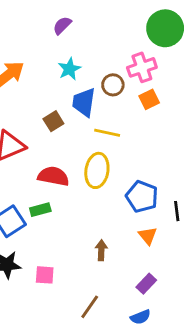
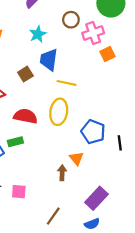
brown circle: (113, 85) -> (71, 20), moved
orange square: (149, 99) -> (108, 54), moved
orange triangle: (148, 236) -> (76, 158), moved
purple rectangle: (146, 284) -> (96, 198), size x1.5

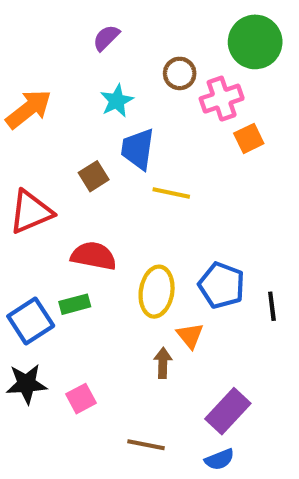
yellow ellipse: (59, 112) -> (157, 292), moved
pink square: (19, 192) -> (81, 399), turned -32
brown line: (53, 216) -> (146, 445), turned 66

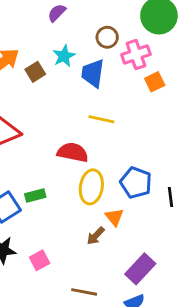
blue trapezoid: (138, 149) -> (93, 73), moved
brown square: (94, 176) -> (35, 72), moved
red semicircle: (94, 256) -> (73, 152), moved
brown arrow: (163, 363) -> (96, 236), turned -138

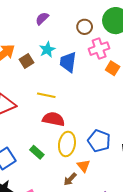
brown circle: (107, 37) -> (85, 27), moved
orange square: (155, 82) -> (113, 68), turned -32
yellow line: (101, 119) -> (46, 95), moved
green rectangle: (35, 196) -> (37, 152), moved, turned 56

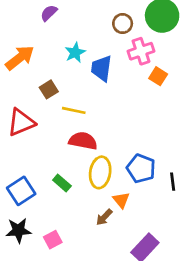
purple semicircle: (42, 19) -> (49, 13), moved
brown square: (27, 61) -> (49, 89), moved

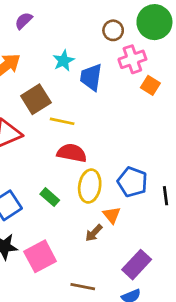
purple semicircle: (49, 13) -> (24, 21), moved
brown square: (49, 89) -> (36, 99), size x1.5
pink square: (53, 240) -> (40, 256), size x1.6

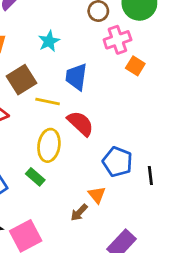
blue trapezoid: (91, 77) -> (76, 77), moved
red semicircle: (72, 153) -> (80, 123), moved, turned 32
yellow ellipse: (90, 186) -> (49, 145), moved

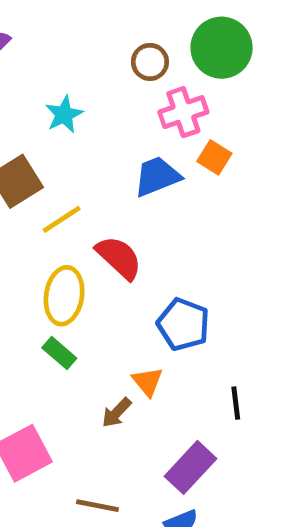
blue trapezoid: (76, 77) -> (157, 176), moved, turned 60
yellow line: (48, 101) -> (62, 219), turned -45
black line: (150, 176) -> (236, 403), moved
green rectangle: (35, 177) -> (59, 353), moved

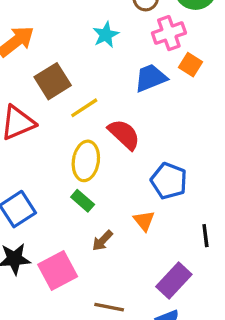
cyan star: (64, 114) -> (106, 35), moved
brown arrow: (117, 413) -> (102, 241), moved

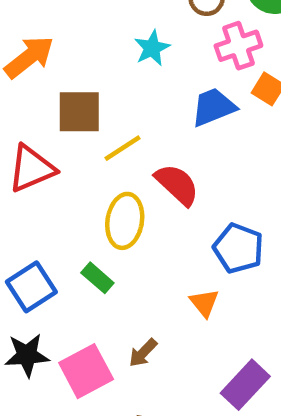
brown square: (53, 81) -> (79, 112), turned 32
green rectangle: (83, 201) -> (97, 278), moved
brown arrow: (102, 241) -> (143, 353), moved

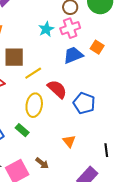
pink cross: (238, 46) -> (70, 28), moved
blue pentagon: (238, 248) -> (84, 103), moved
brown arrow: (143, 353) -> (42, 163), turned -96

